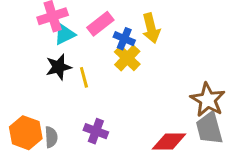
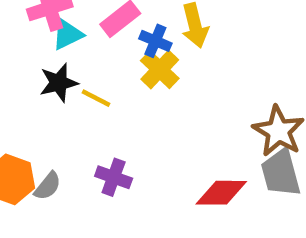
yellow line: (84, 77) -> (96, 98), turned -48
gray semicircle: (51, 137) -> (48, 186), turned 42

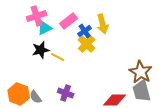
blue cross: (155, 41) -> (85, 31), turned 32
gray semicircle: (48, 186) -> (36, 97), turned 104

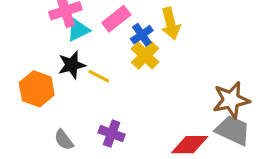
brown star: (141, 72) -> (231, 100), turned 30
gray trapezoid: (142, 91) -> (233, 130), turned 130
orange hexagon: (19, 94) -> (37, 89), moved

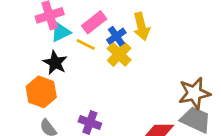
black star: (72, 65) -> (55, 63), turned -30
yellow line: (99, 76) -> (86, 45), moved
orange hexagon: (37, 89) -> (41, 92), moved

